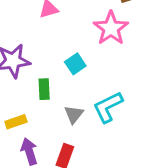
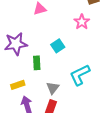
pink star: (111, 28) -> (82, 22), size x0.7
gray triangle: (74, 114) -> (53, 88), moved

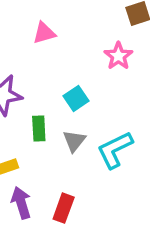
gray triangle: (53, 88) -> (74, 141), moved

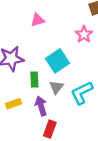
cyan square: (76, 98) -> (57, 61), size x1.5
purple arrow: (21, 203) -> (41, 106), moved

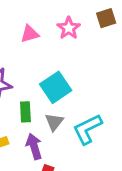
pink star: (84, 34) -> (69, 28), moved

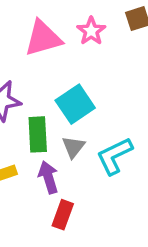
pink triangle: (30, 34) -> (43, 38), size x1.6
green rectangle: (25, 112) -> (38, 134), size x1.4

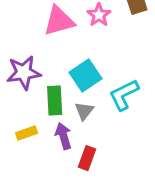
cyan L-shape: (114, 156) -> (124, 95), moved
red rectangle: (63, 215) -> (87, 158), moved

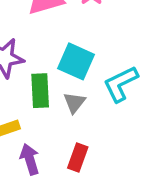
cyan square: (86, 75) -> (76, 61), turned -32
purple arrow: (63, 136) -> (30, 159), moved

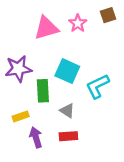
gray triangle: (74, 103) -> (67, 111), moved, turned -35
red rectangle: (78, 157) -> (68, 136), turned 66

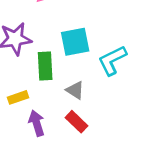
cyan square: (67, 71) -> (75, 42), turned -35
red rectangle: (68, 136) -> (77, 122), turned 48

